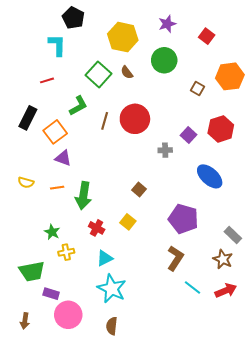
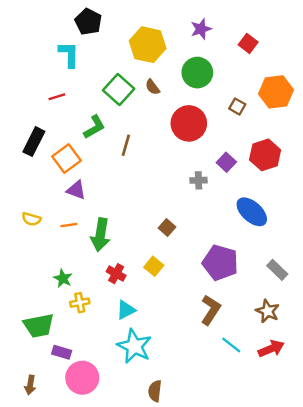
red circle: (135, 119) -> (189, 123), moved
gray rectangle: (233, 235) -> (277, 270), moved
brown semicircle: (112, 326) -> (155, 391), moved

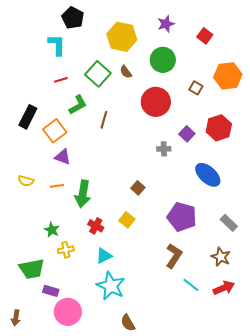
red line: (57, 97) -> (61, 80), moved
brown arrow: (30, 385) -> (16, 318), moved
brown semicircle: (155, 391) -> (128, 323), turned -36

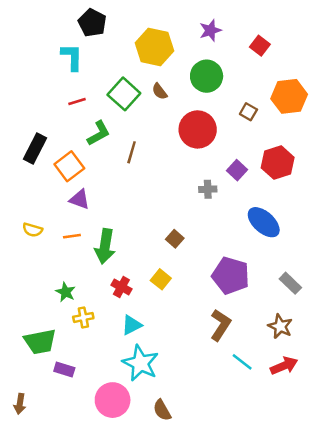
pink circle: (68, 312) -> (113, 400), moved

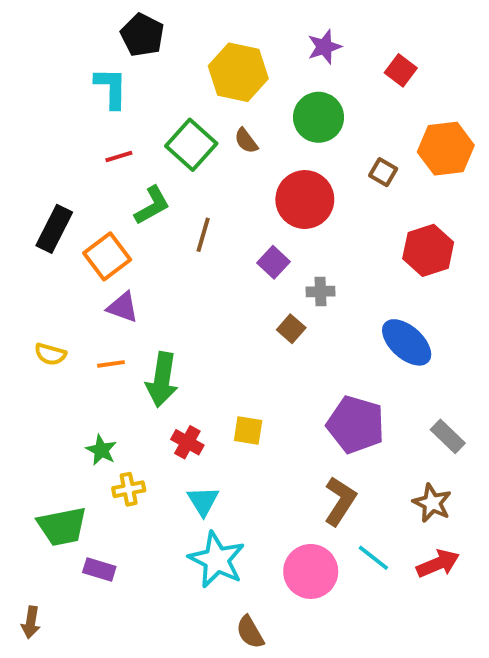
purple square: (237, 170) -> (274, 262), moved
brown square: (175, 239) -> (291, 329), moved
yellow square: (161, 279) -> (248, 431), turned -30
cyan triangle: (132, 325) -> (203, 501), turned -35
pink circle: (113, 400) -> (311, 571), moved

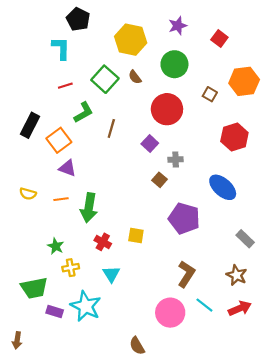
purple pentagon: (356, 425) -> (184, 218), moved
cyan star: (217, 560) -> (86, 306), moved

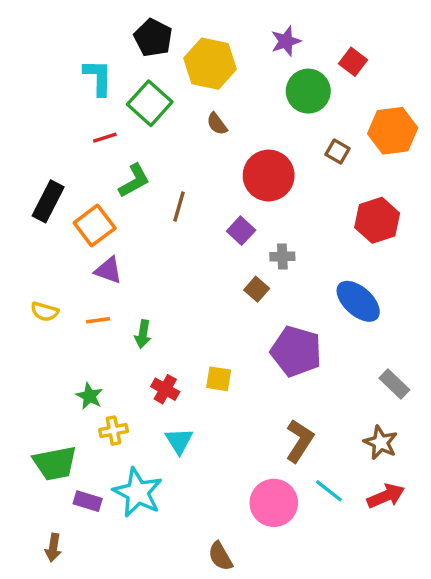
black pentagon: (78, 19) -> (153, 38), moved
green circle: (174, 64) -> (308, 91), moved
green square: (105, 79) -> (150, 103), moved
green arrow: (89, 208) -> (143, 334), size x0.6
brown arrow: (17, 340) -> (53, 548), moved

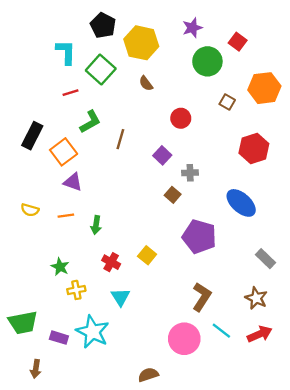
red circle: (269, 176) -> (181, 118), size x0.6
yellow square: (219, 379) -> (147, 255), turned 30
green trapezoid: (55, 463) -> (23, 322), moved
brown semicircle: (220, 556) -> (148, 375), turned 102

